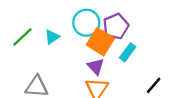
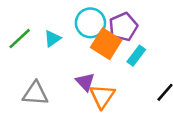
purple triangle: (96, 66) -> (85, 82), moved

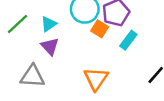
orange square: (106, 44) -> (100, 29), size x0.6
purple triangle: (85, 82) -> (50, 46), moved

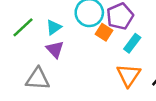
orange triangle: (96, 79) -> (129, 75), moved

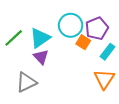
cyan triangle: (54, 27) -> (40, 38), size x1.5
gray triangle: (38, 79) -> (26, 82), turned -30

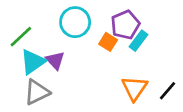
cyan circle: (71, 25) -> (75, 22), moved
cyan triangle: (40, 38) -> (33, 62), moved
cyan rectangle: (107, 52) -> (138, 41), moved

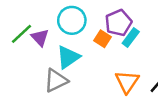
purple triangle: (55, 60) -> (40, 38), moved
cyan triangle: (33, 62) -> (68, 57), moved
gray triangle: (37, 92) -> (56, 80), moved

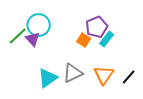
cyan circle: (72, 20) -> (39, 25), moved
cyan triangle: (68, 57) -> (48, 78), moved
gray triangle: (56, 80) -> (73, 73), moved

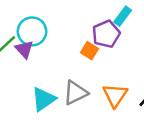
cyan rectangle: (107, 39) -> (123, 16), moved

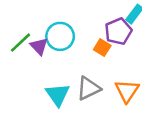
cyan circle: (32, 31) -> (60, 36), moved
cyan triangle: (43, 99) -> (58, 95), turned -30

